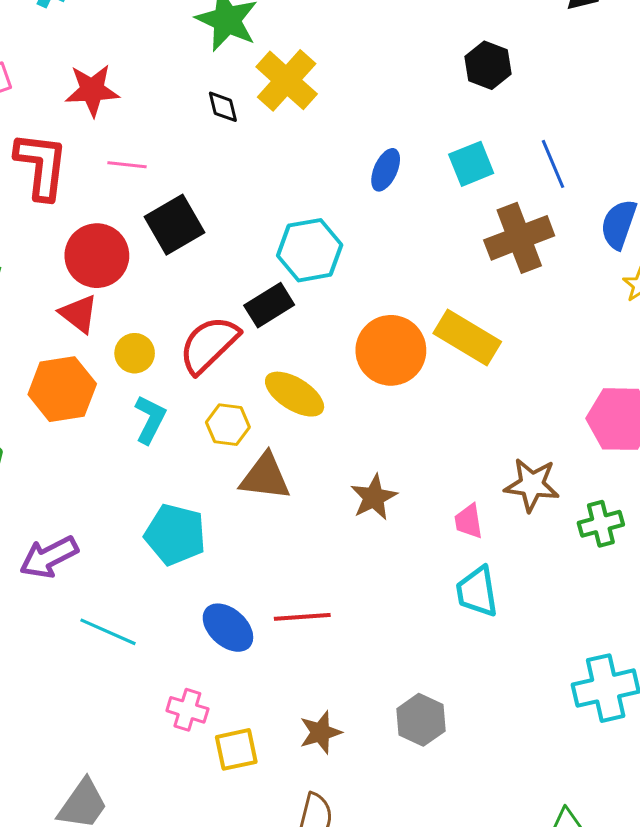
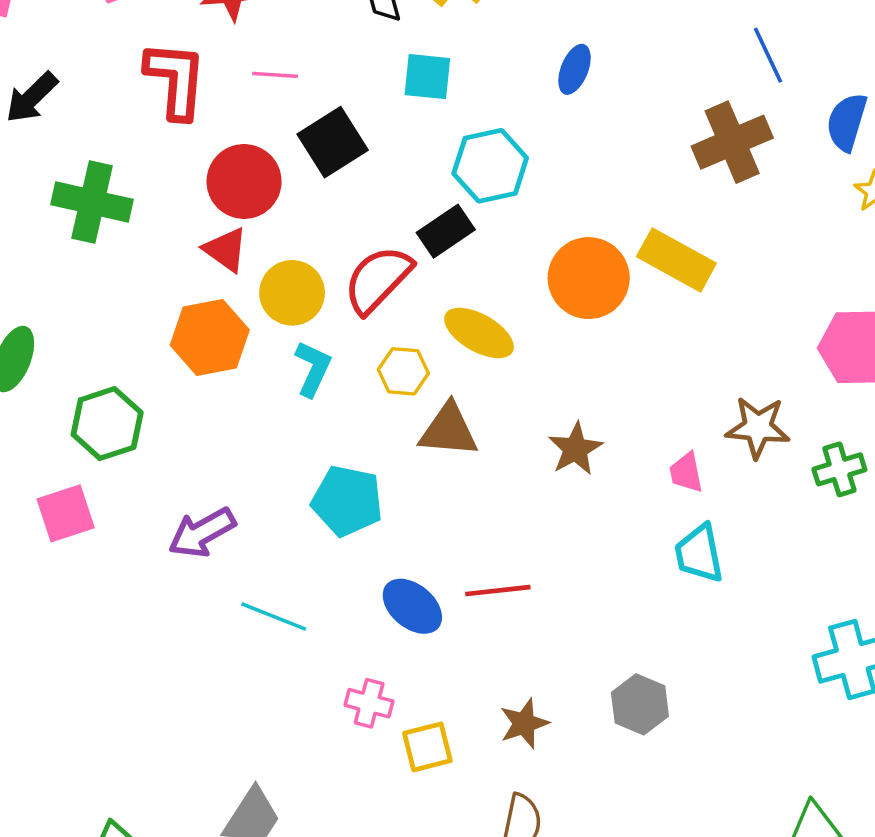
cyan square: (471, 164) -> (427, 77), moved, turned 30
yellow circle: (135, 353) -> (292, 293), size x1.4

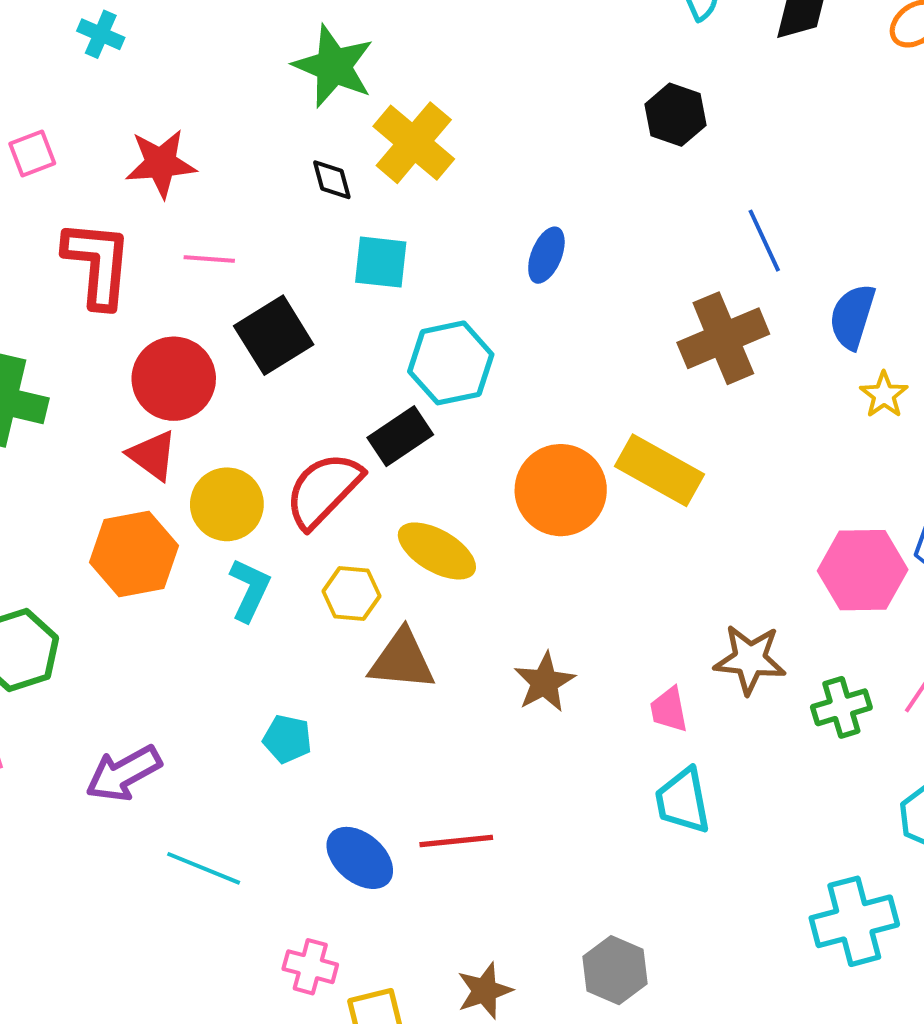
cyan pentagon: (347, 501) -> (287, 739), size x0.6

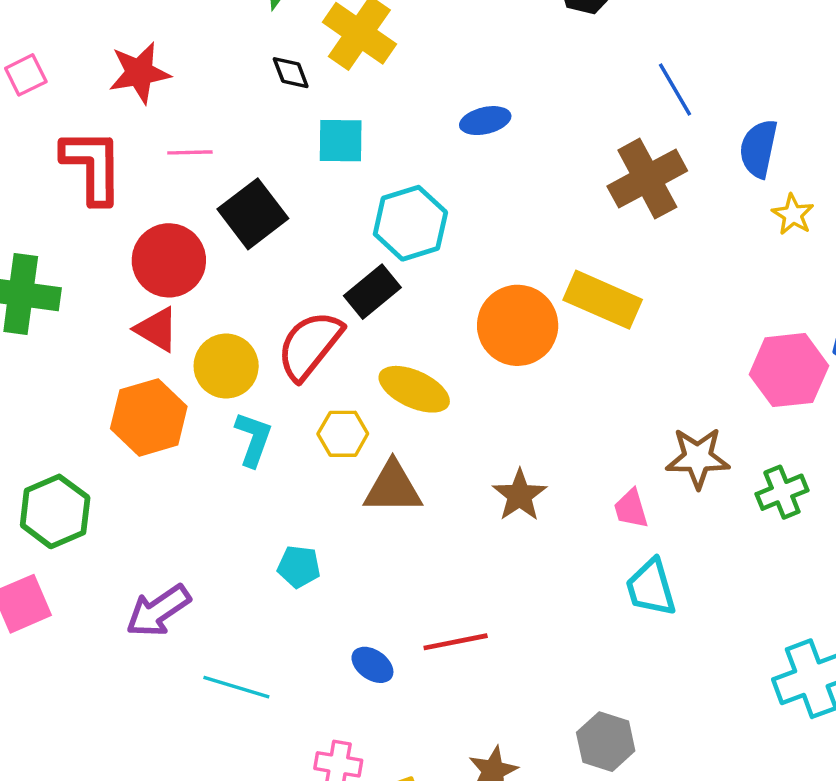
blue ellipse: (546, 255) -> (485, 121), turned 60
blue ellipse: (360, 858) -> (372, 665), size x0.7

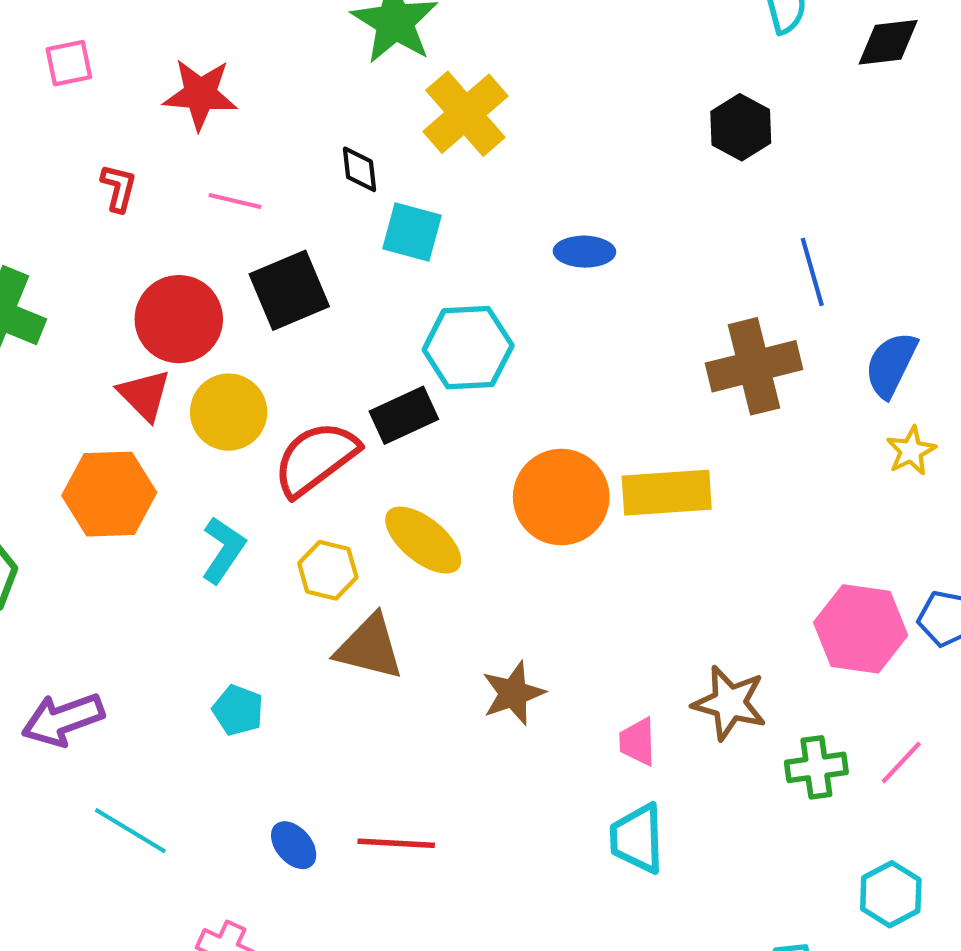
black diamond: (291, 73) -> (359, 169), moved
red L-shape: (92, 166) -> (119, 188), size x0.5
yellow rectangle: (603, 300) -> (667, 493), turned -42
yellow circle: (226, 366) -> (229, 412), moved

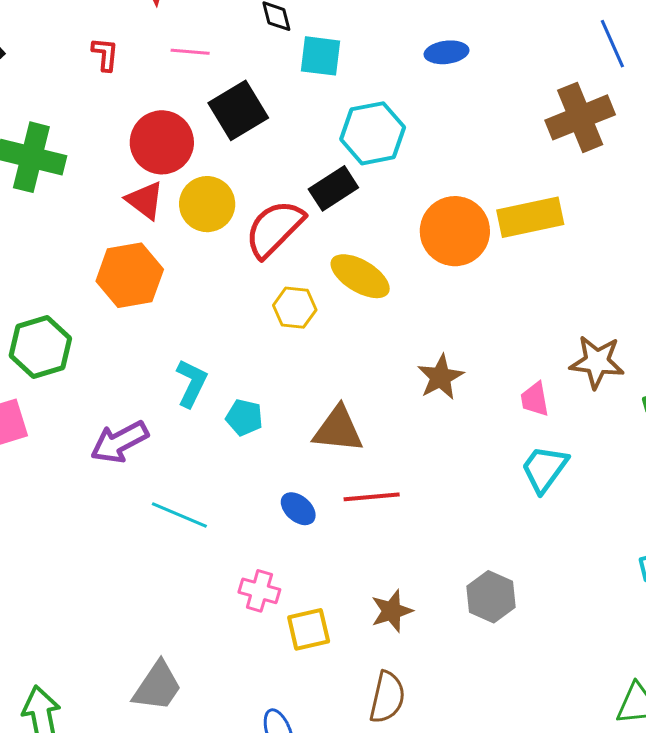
cyan L-shape: (223, 550) -> (191, 383), moved
brown triangle: (369, 647) -> (338, 430), moved
cyan trapezoid: (637, 838) -> (544, 469), turned 46

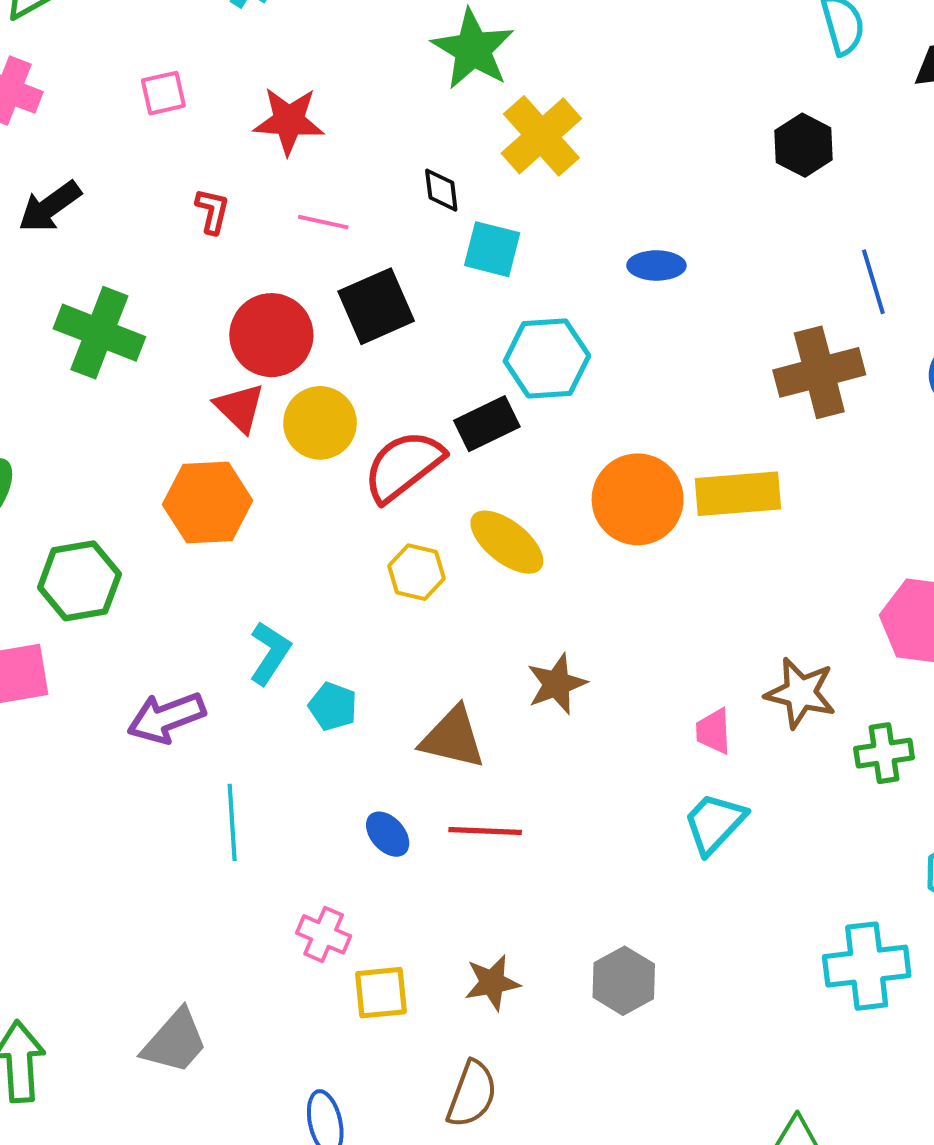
brown star: (440, 377) -> (557, 684), moved
cyan line: (179, 515) -> (232, 822), turned 56

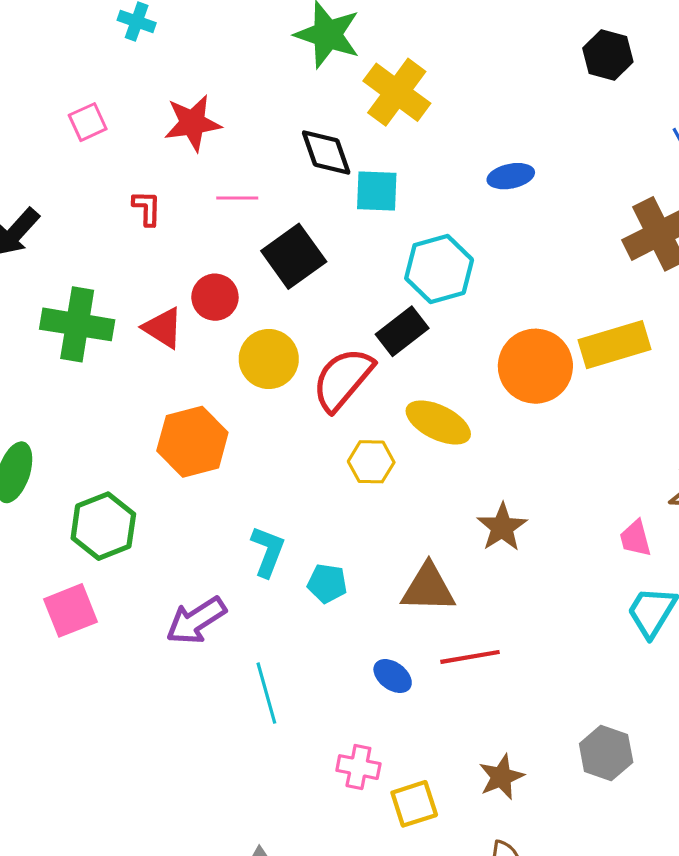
black diamond: (441, 190) -> (326, 152), size x1.5
red circle: (271, 335) -> (215, 297), size x0.7
red triangle: (240, 408) -> (163, 328), moved

